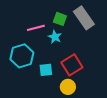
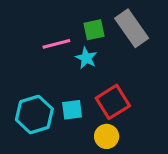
green square: (60, 19) -> (94, 30), turned -32
cyan hexagon: (22, 56) -> (34, 114), moved

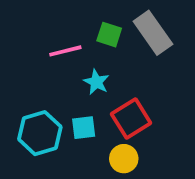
green square: (94, 30) -> (109, 35), turned 30
cyan star: (86, 58) -> (96, 82), moved

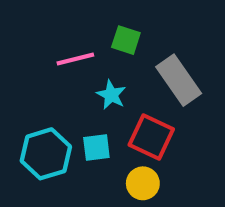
gray rectangle: (153, 33) -> (179, 80), moved
red square: (131, 118) -> (151, 137), turned -33

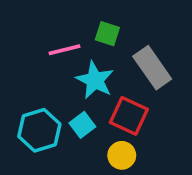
cyan star: (111, 95) -> (95, 80), size x1.5
cyan square: (96, 148) -> (82, 125), turned -30

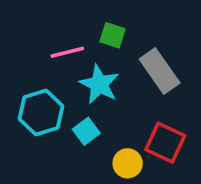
red square: (129, 116) -> (165, 143), moved
cyan hexagon: (39, 130) -> (41, 113), moved

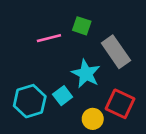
cyan star: (99, 84) -> (86, 74), moved
cyan hexagon: (41, 113) -> (30, 101), moved

